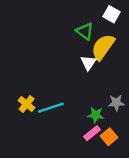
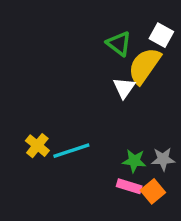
white square: (111, 14) -> (161, 35), moved
gray star: (116, 103) -> (163, 159), moved
pink rectangle: (92, 133) -> (129, 186), turned 56

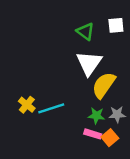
white square: (161, 35) -> (116, 25), turned -35
yellow semicircle: (144, 66) -> (104, 85), moved
white triangle: (124, 88) -> (89, 63), size x1.6

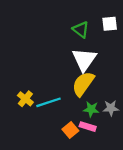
yellow semicircle: (104, 85) -> (83, 84), moved
orange square: (110, 138) -> (70, 130), moved

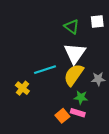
cyan line: (48, 102) -> (45, 70), moved
gray star: (111, 108) -> (98, 79), moved

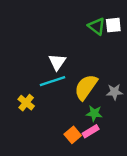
green triangle: (72, 27) -> (97, 26), moved
white triangle: (75, 53) -> (57, 62), moved, size x0.7
pink rectangle: (78, 113) -> (91, 131), turned -48

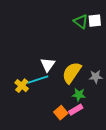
white triangle: (57, 62) -> (48, 65), moved
cyan line: (52, 81) -> (38, 80), moved

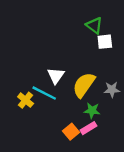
white square: (95, 21) -> (105, 42), moved
cyan line: (38, 80) -> (44, 93), turned 45

